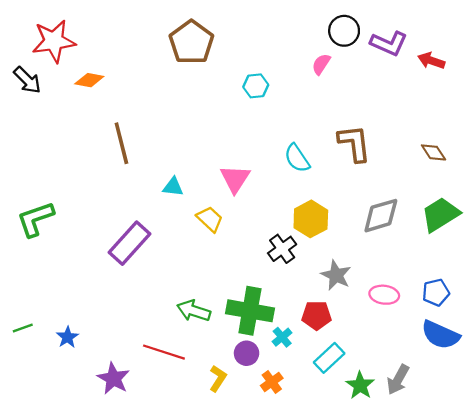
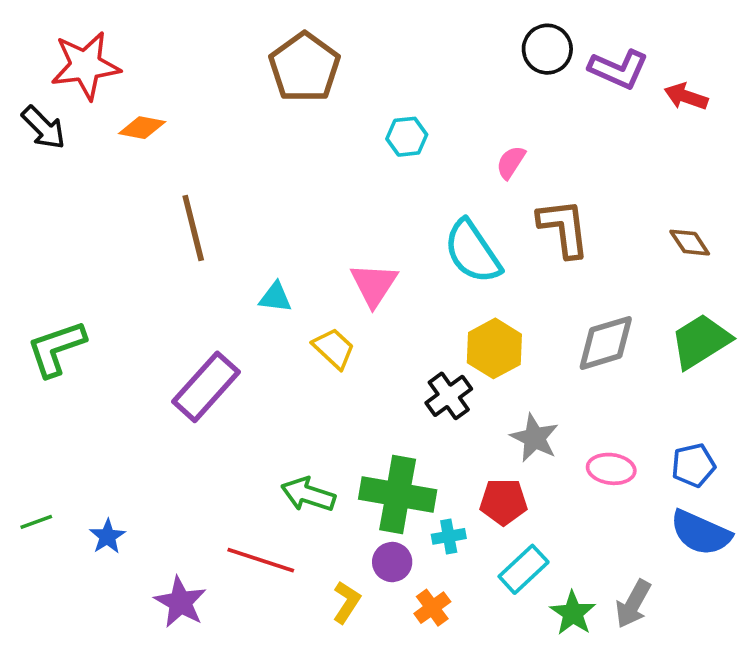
pink semicircle: (321, 64) -> (511, 162), moved
cyan semicircle: (297, 158) -> (472, 252), size x1.4
cyan cross: (282, 337) -> (449, 536), turned 30

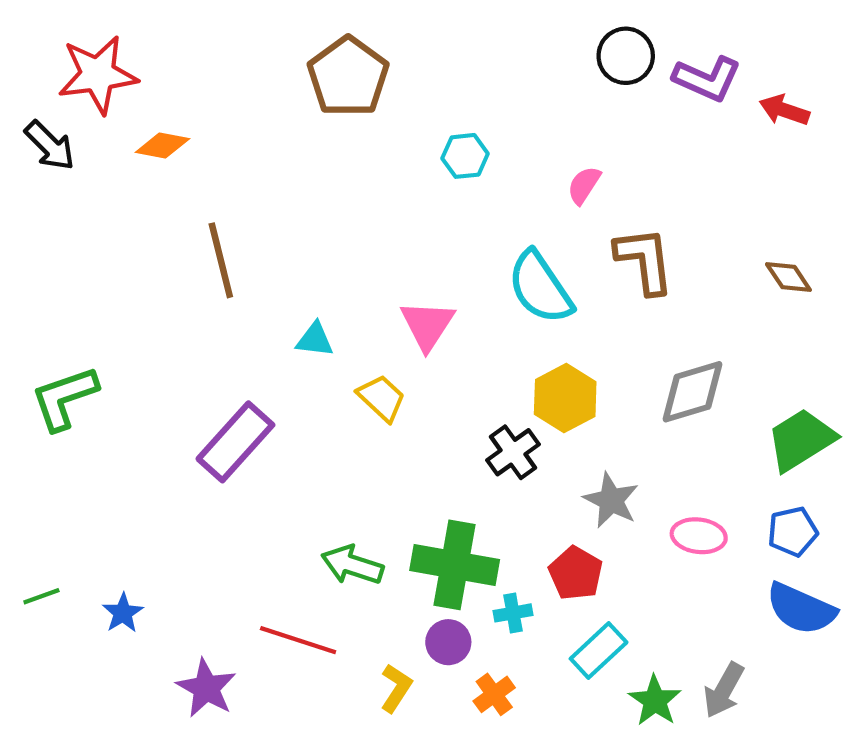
green trapezoid: (701, 341) -> (801, 440), moved
red pentagon: (503, 502) -> (576, 573), turned 30

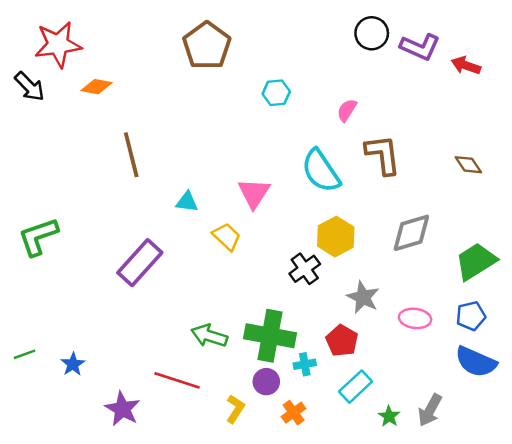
green star: (655, 701) -> (389, 416), size x0.7

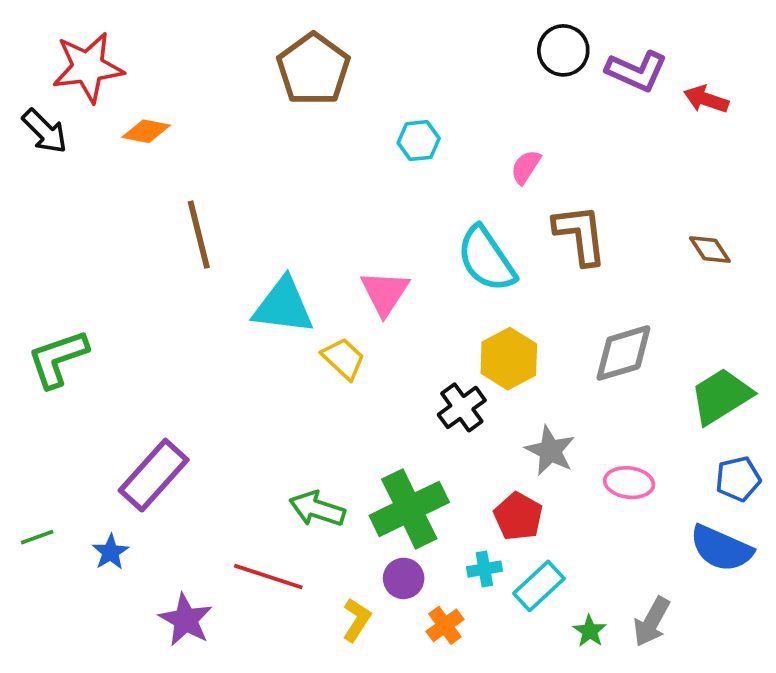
cyan triangle: (187, 202) -> (283, 306), size x1.8
purple rectangle: (140, 263) -> (154, 475), moved
blue pentagon: (471, 316) -> (738, 479), moved
green cross: (270, 336) -> (409, 509), turned -36
cyan cross: (305, 364) -> (484, 569), moved

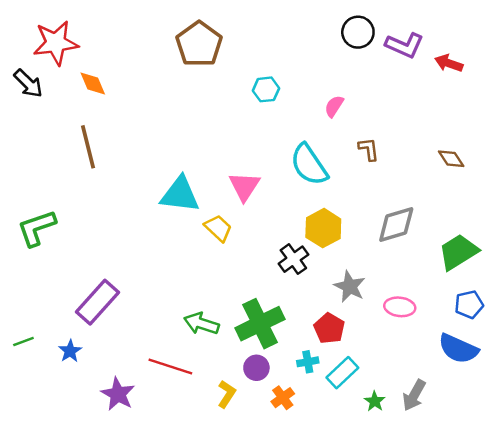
orange diamond: (146, 131) -> (93, 84), turned 56
brown line: (199, 235) -> (88, 147), moved
brown L-shape: (580, 235) -> (369, 149), size x0.6

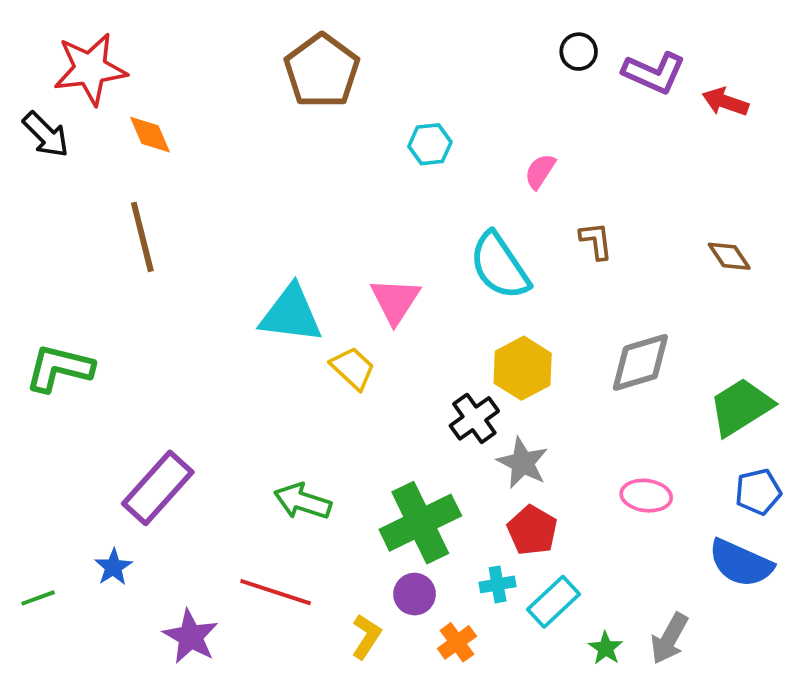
black circle: (358, 32) -> (579, 52), size x0.7
green L-shape: (37, 228) -> (59, 368), turned 33
gray star: (350, 287) -> (523, 463), moved
green arrow: (201, 324) -> (303, 501), moved
green line: (23, 342) -> (38, 598), moved

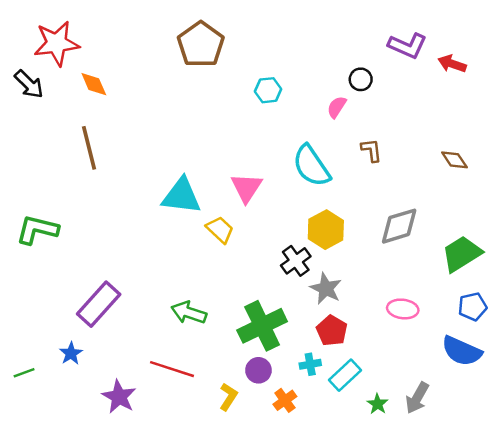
black circle: (579, 52) -> (361, 79), moved

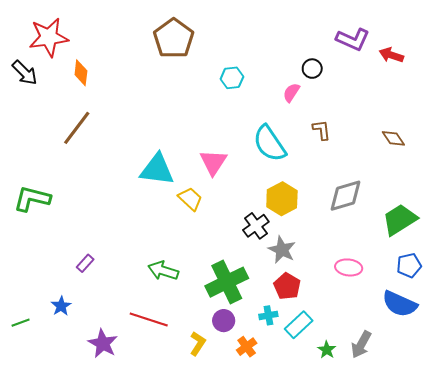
orange diamond: (94, 84) -> (81, 73), turned 30
brown line: (89, 148) -> (77, 128), turned 51
purple rectangle: (99, 304) -> (85, 263), size x0.5

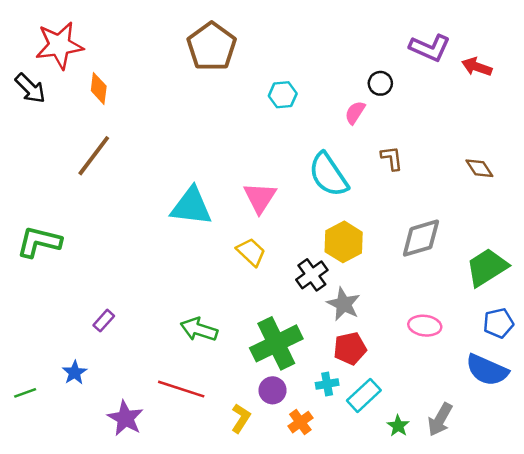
yellow trapezoid: (190, 199) -> (251, 252), moved
red pentagon: (287, 286) -> (350, 348), turned 30

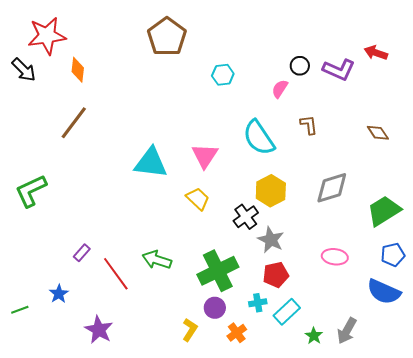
purple L-shape: (430, 48) -> (339, 70), moved
green L-shape: (39, 242) -> (31, 191), turned -39
red line: (181, 389) -> (116, 274), moved, turned 36

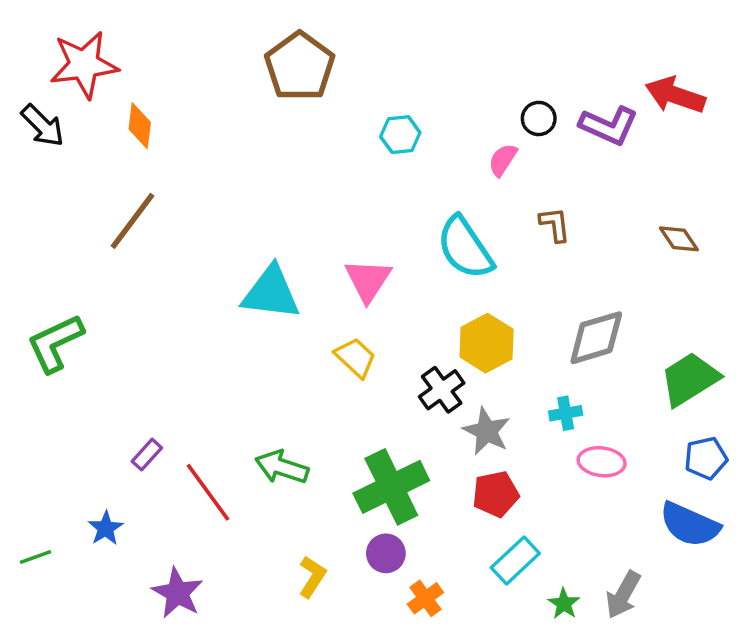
red arrow: (376, 53) -> (675, 95), size x1.4
cyan cross: (258, 303) -> (566, 413), moved
yellow L-shape: (190, 330) -> (312, 577), moved

